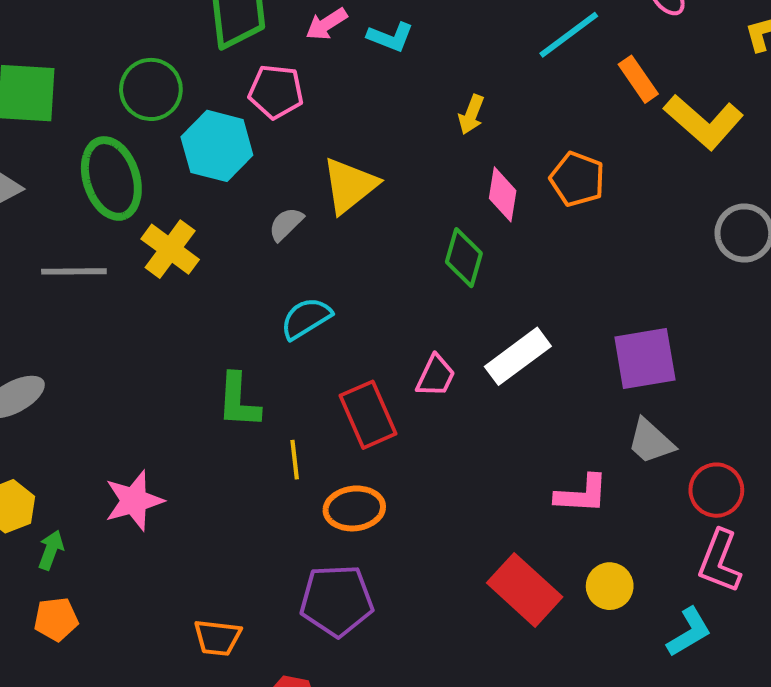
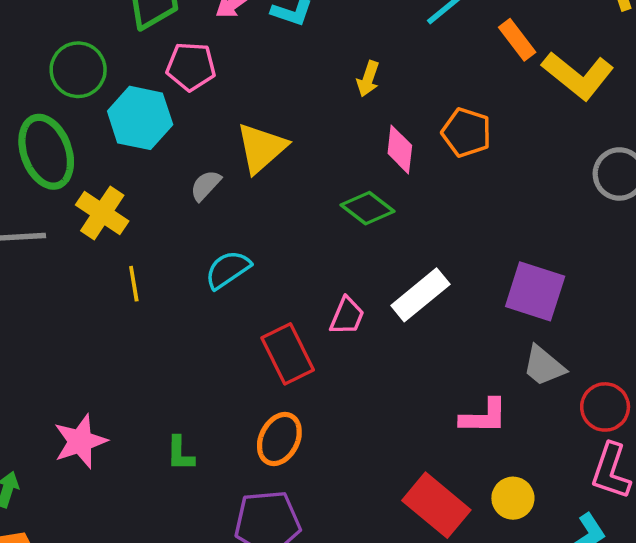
green diamond: (464, 258) -> (368, 208), turned -66
purple square: (645, 358) -> (535, 291), turned 30
green L-shape: (238, 401) -> (180, 454), moved, size x0.7
yellow line: (295, 460) -> (134, 284), moved
orange ellipse: (354, 508) -> (279, 439), turned -54

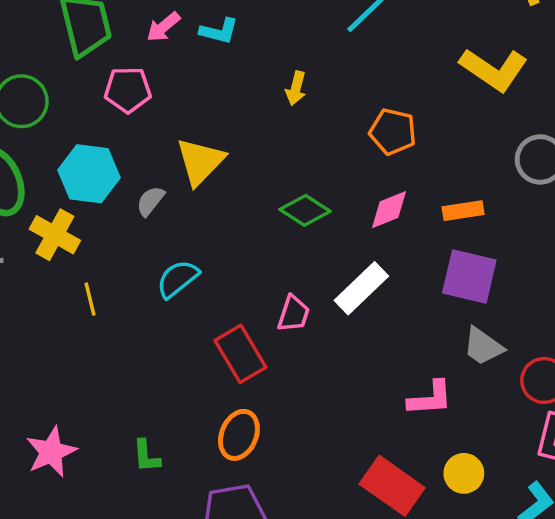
orange rectangle: (517, 40) -> (463, 211), moved, turned -57
cyan hexagon: (140, 118) -> (89, 174), moved
pink diamond: (400, 149) -> (389, 210), moved, turned 66

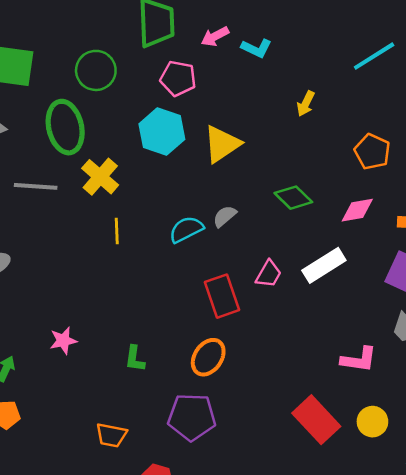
cyan hexagon: (89, 174) -> (162, 132), moved
gray semicircle: (150, 201) -> (225, 216), moved
pink star: (51, 452) -> (63, 341), size x0.7

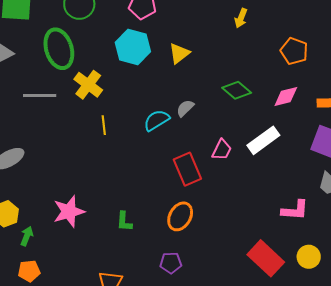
yellow triangle: (222, 144) -> (179, 53), size x0.7
pink star: (63, 341) -> (69, 211), size x1.5
purple pentagon: (192, 417) -> (171, 263), size x0.6

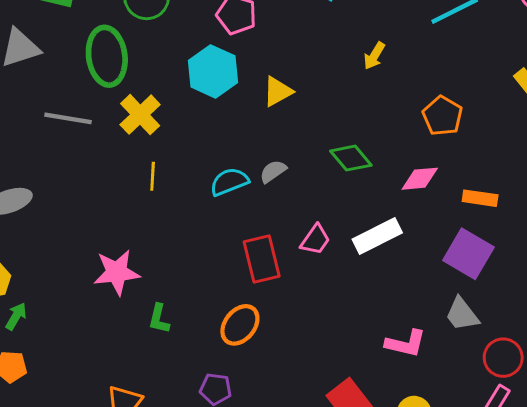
pink star: (69, 211) -> (117, 272), moved

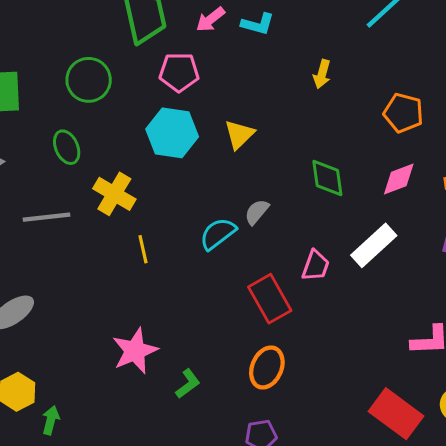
green ellipse: (107, 56) -> (67, 147), size x0.6
green diamond: (351, 158) -> (327, 178), turned 48
green L-shape: (159, 319) -> (188, 384), turned -124

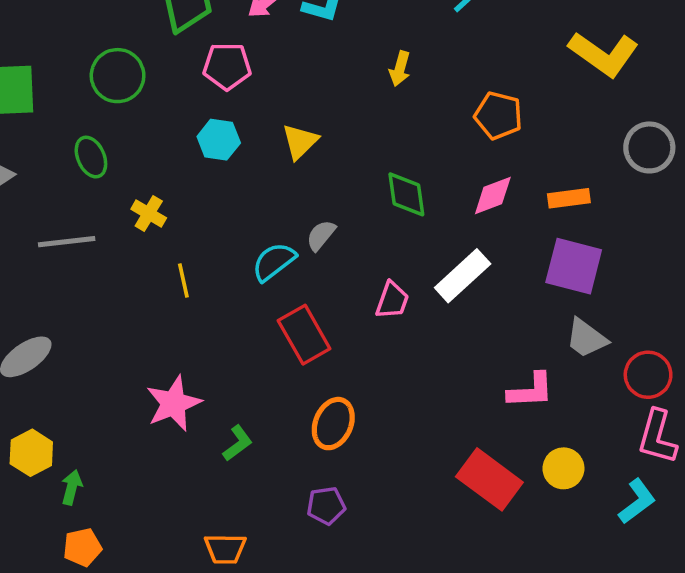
cyan hexagon: (172, 133) -> (219, 140), size x0.7
yellow cross: (114, 194) -> (149, 214), size x0.7
red rectangle: (270, 299) -> (304, 335), moved

